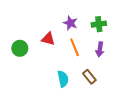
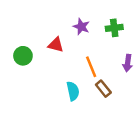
orange line: (75, 47) -> (91, 67), moved
purple arrow: (100, 49) -> (128, 63), moved

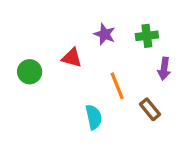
purple arrow: (128, 63) -> (164, 69), moved
brown rectangle: (103, 89) -> (150, 109), moved

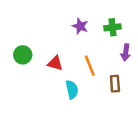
red triangle: (72, 58) -> (55, 63), moved
brown rectangle: (150, 109) -> (115, 84), turned 35

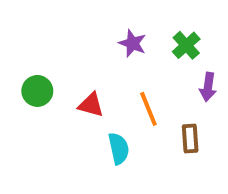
green cross: (113, 27) -> (186, 45), turned -35

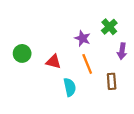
purple star: (133, 43) -> (83, 38), moved

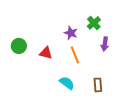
brown rectangle: (112, 81) -> (98, 85), moved
cyan semicircle: (70, 87) -> (67, 83), moved, turned -42

